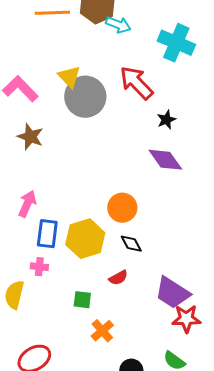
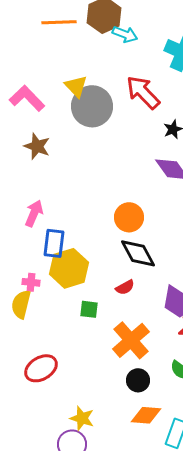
yellow hexagon: (85, 239) -> (69, 268), moved
black diamond: (131, 244) -> (138, 253), size x1.6
pink cross: (39, 267) -> (31, 282), moved
orange cross: (102, 331) -> (131, 340), moved, size x1.6

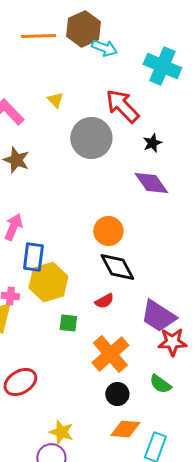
yellow triangle: (76, 86) -> (55, 100), size x0.7
gray circle: (92, 106) -> (91, 138), moved

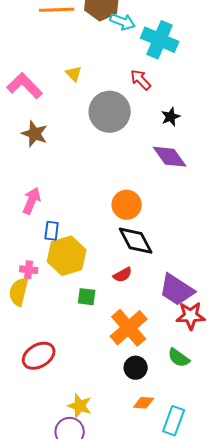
cyan cross: (162, 66) -> (160, 40), moved
red arrow: (122, 106) -> (141, 80), size x0.6
blue rectangle: (33, 257) -> (52, 231), size x0.7
orange diamond: (125, 429) -> (144, 403), size x0.7

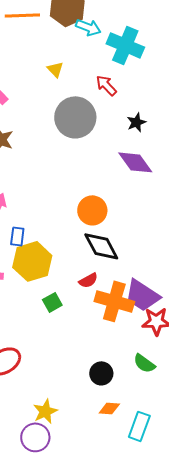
yellow triangle: (74, 74) -> (55, 69), moved
green square: (87, 297) -> (52, 302), turned -36
orange cross: (129, 328) -> (114, 301), moved, turned -33
yellow star: (80, 406) -> (45, 411), turned 30

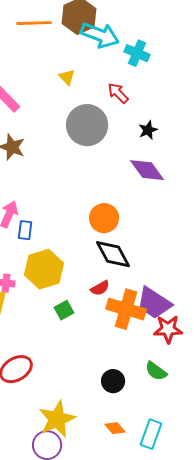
cyan arrow: (88, 27) -> (100, 35), size x1.5
cyan cross: (125, 45) -> (137, 53), size x0.7
blue rectangle: (17, 236) -> (25, 230), moved
orange diamond: (109, 408) -> (115, 428), moved, turned 45
yellow star: (45, 411) -> (57, 419), size x1.5

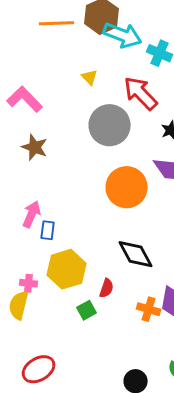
red arrow: (118, 93) -> (141, 93), size x1.6
orange circle: (104, 218) -> (127, 187), moved, size x1.4
red semicircle: (100, 288) -> (107, 288), moved, turned -42
orange cross: (126, 309) -> (149, 309), size x0.6

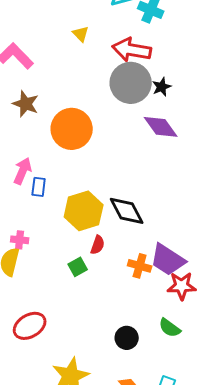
red arrow: (141, 93) -> (132, 50), turned -36
gray circle: (110, 125) -> (131, 83), moved
orange circle: (127, 187) -> (72, 129), moved
yellow hexagon: (67, 269) -> (84, 211), moved

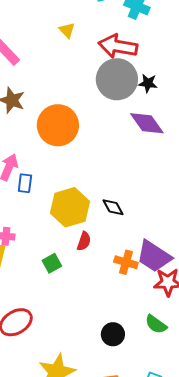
black star: (162, 87) -> (148, 83), turned 30
black diamond: (127, 211) -> (113, 207), size x0.6
green square: (78, 267) -> (52, 263), moved

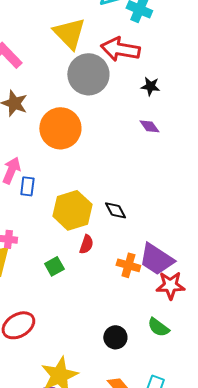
yellow triangle: (67, 30) -> (69, 33), size x2.0
gray circle: (117, 79) -> (88, 74), moved
purple diamond: (147, 123) -> (149, 126), size x0.6

